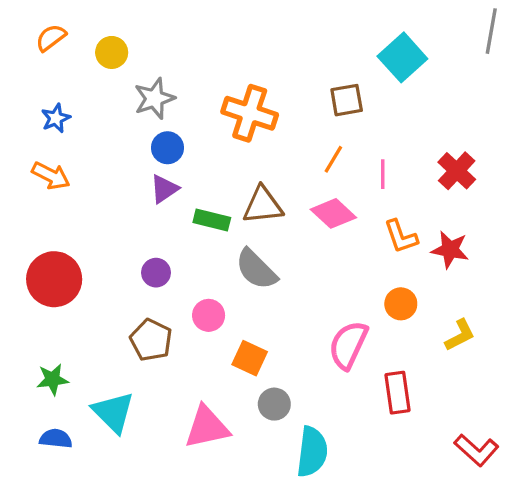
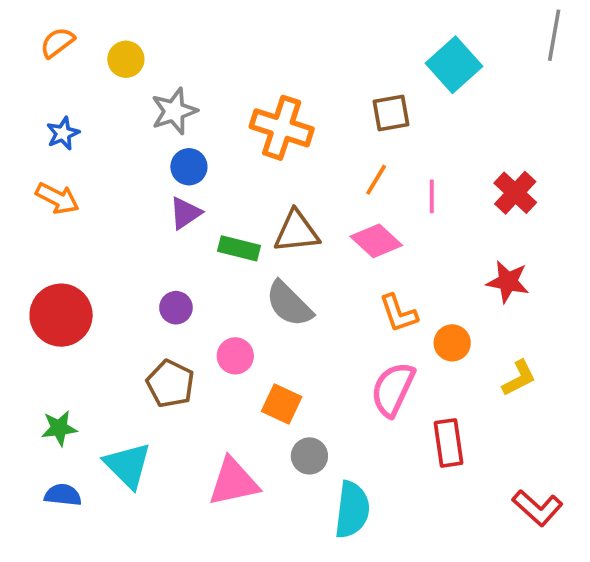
orange L-shape: (401, 236) -> (398, 313), moved

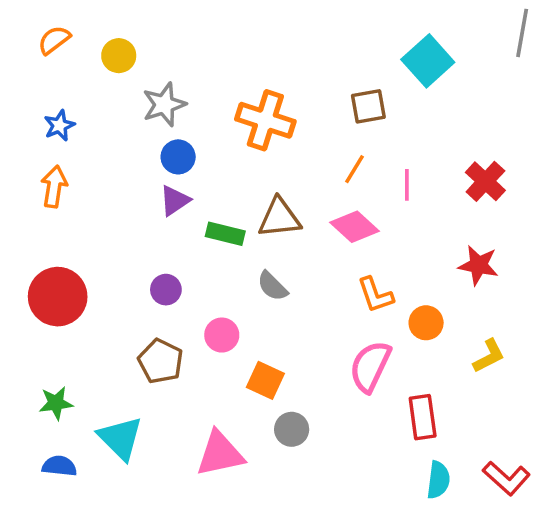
orange arrow: (57, 198) -> (54, 187), turned -108
gray semicircle: (289, 304) -> (272, 286), size x0.7
cyan semicircle: (352, 510) -> (438, 480), moved, size x0.7

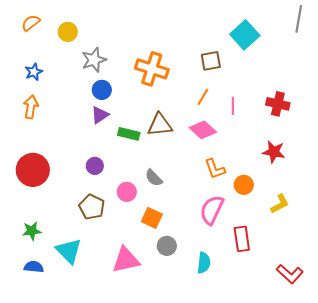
red cross: (485, 181) -> (278, 104), turned -30
gray semicircle: (272, 286) -> (154, 178), moved
cyan semicircle: (438, 480) -> (204, 263), moved

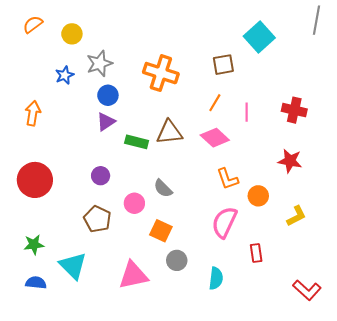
blue star: (34, 72) -> (65, 75), moved
red rectangle: (242, 239) -> (256, 253), size x0.7

